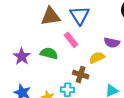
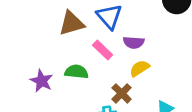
purple semicircle: (112, 43) -> (134, 42), moved
brown cross: (81, 75) -> (122, 93), turned 35

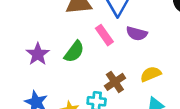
yellow semicircle: (139, 68) -> (151, 74), moved
green semicircle: (76, 72) -> (74, 52), turned 110

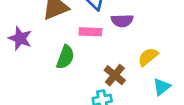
pink rectangle: (104, 35) -> (90, 32), turned -36
purple star: (38, 54) -> (20, 38), moved

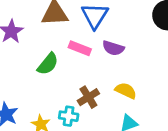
yellow semicircle: (148, 57) -> (126, 91), turned 45

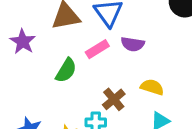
pink rectangle: (80, 48) -> (97, 49), turned -45

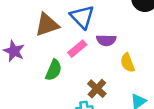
yellow semicircle: (152, 87) -> (128, 63), moved, turned -120

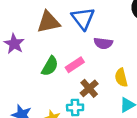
pink rectangle: (77, 49) -> (75, 65), moved
yellow semicircle: (128, 63) -> (121, 78), moved

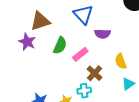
brown triangle: (48, 22) -> (40, 21), moved
green semicircle: (50, 66) -> (60, 45), moved

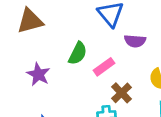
brown triangle: (40, 21) -> (30, 21), moved
purple star: (27, 42) -> (38, 74), moved

